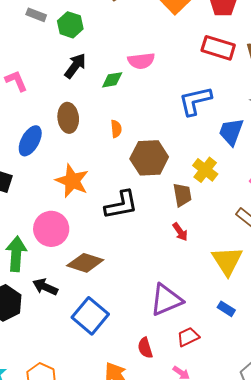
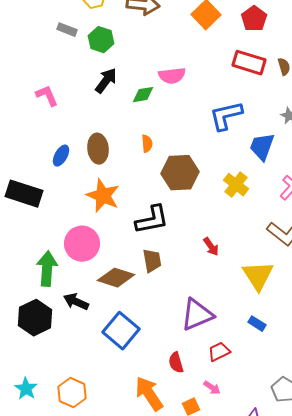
brown ellipse: (68, 118) -> (98, 149), moved
blue ellipse: (30, 141) -> (61, 156), size x0.7
brown trapezoid: (182, 195) -> (152, 261), moved

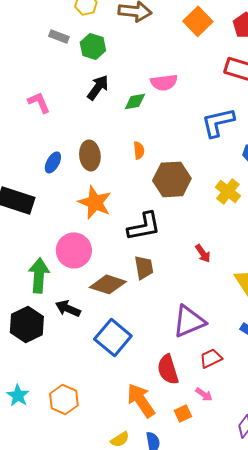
red semicircle: (176, 363) -> (168, 369), size x1.4

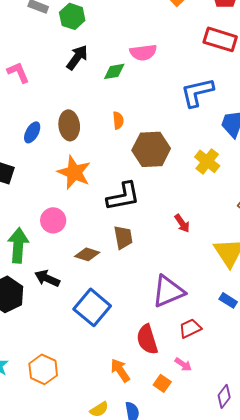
pink circle: (74, 250) -> (53, 220), size x0.7
brown diamond: (108, 284) -> (87, 254), size x0.7
orange arrow: (141, 400) -> (120, 370), size x0.7
orange square: (183, 413) -> (162, 383), turned -30

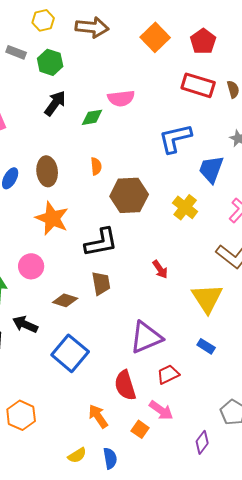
pink arrow: (183, 364) -> (161, 410), size x1.4

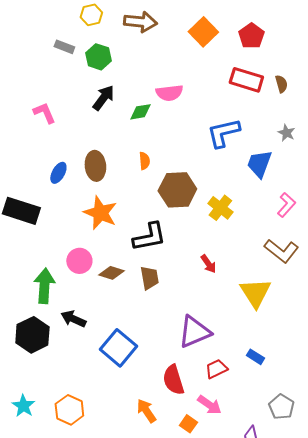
yellow cross: (185, 207) -> (220, 208), moved
brown diamond: (65, 300) -> (111, 273), moved
blue rectangle: (206, 346) -> (255, 357), moved

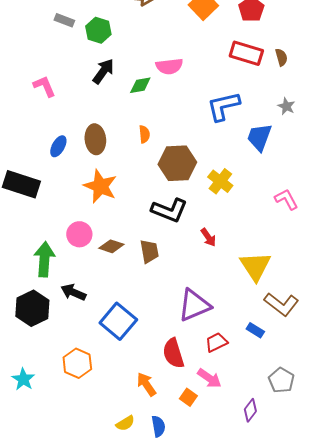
pink L-shape: (286, 205) -> (286, 199), moved, turned -70
black L-shape: (149, 237) -> (169, 210), moved, turned 33
brown L-shape: (281, 251) -> (281, 304), moved
orange hexagon: (69, 410) -> (77, 363), moved

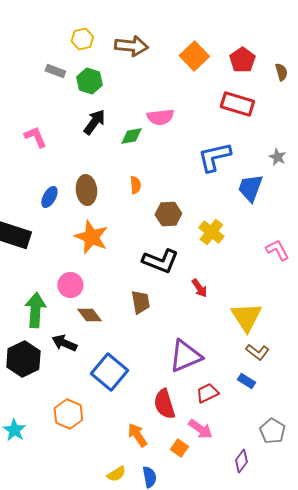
brown semicircle: (281, 57) -> (281, 72), moved
brown hexagon: (177, 163) -> (168, 214), size x0.7
brown diamond: (111, 246) -> (89, 315), moved, turned 35
brown L-shape: (281, 304) -> (257, 352), moved, size x0.7

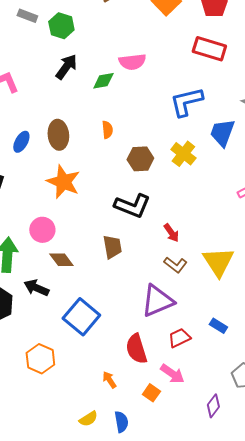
yellow cross: (211, 232) -> (183, 154), moved
brown L-shape: (257, 352) -> (175, 265), moved
orange arrow: (137, 435) -> (109, 380), size x0.7

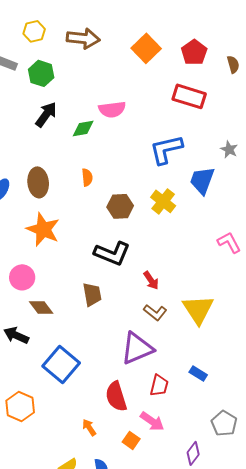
red trapezoid: (179, 338) -> (159, 385), turned 130

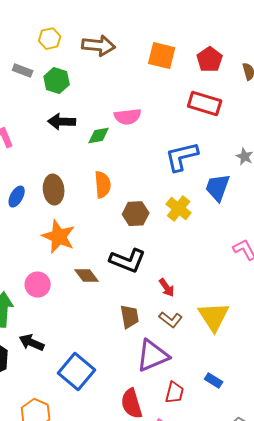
orange square: (146, 48) -> (162, 56), turned -32
black arrow: (46, 114) -> (62, 122), turned -124
orange semicircle: (87, 177) -> (103, 185), size x1.5
brown trapezoid: (92, 294) -> (130, 317), moved
brown diamond: (41, 307) -> (87, 276), moved

